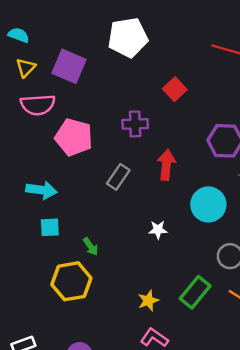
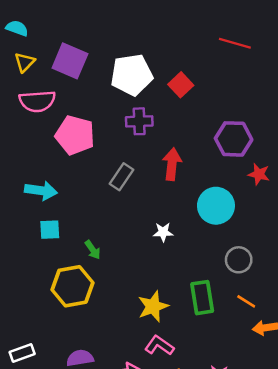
white pentagon: (128, 37) -> (132, 75), moved
green rectangle: (195, 292) -> (202, 298), turned -48
yellow star: (148, 301) -> (153, 306), size x1.4

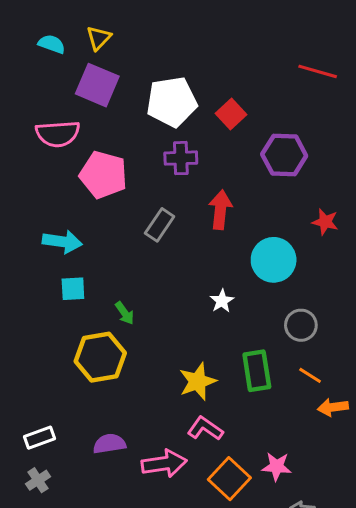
cyan semicircle: (17, 28) -> (52, 44), moved
red line: (235, 43) -> (318, 71), moved
yellow triangle: (25, 62) -> (99, 38), moved
purple hexagon: (234, 139) -> (284, 155), moved
white star: (163, 232) -> (222, 301), moved, turned -30

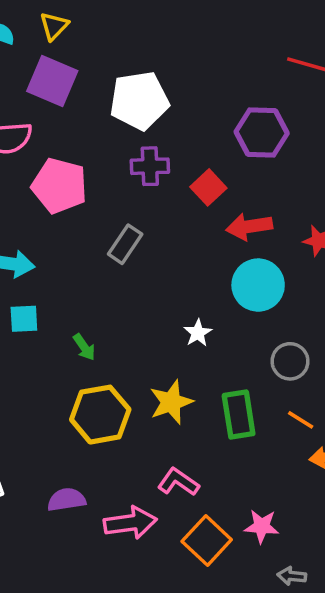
red square: (231, 114) -> (208, 187), moved
purple hexagon: (284, 155) -> (262, 132), moved
red arrow: (220, 210) -> (249, 227), moved, turned -105
yellow hexagon: (100, 357) -> (100, 415), moved
yellow star: (198, 381) -> (171, 402), moved

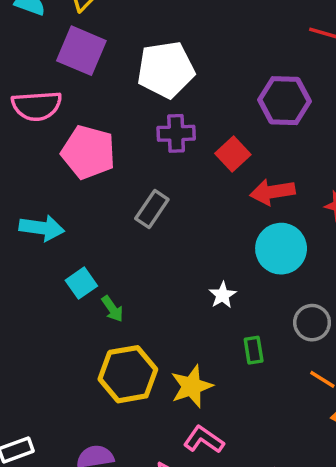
cyan square: (24, 319) -> (81, 283), moved, turned -32
yellow star: (171, 402) -> (192, 386), moved
green rectangle: (239, 415) -> (254, 350), moved, size x0.6

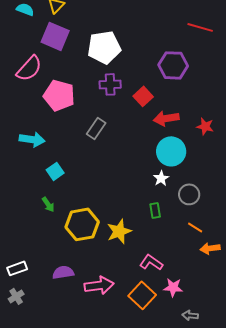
pink semicircle: (37, 106) -> (29, 68), turned -44
white star: (223, 295) -> (161, 178), moved
green arrow: (112, 309) -> (48, 204), moved
pink L-shape: (204, 440) -> (151, 262), moved

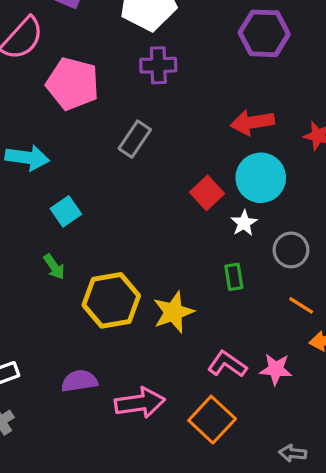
red square: (143, 96) -> (207, 193), moved
pink star: (173, 287) -> (276, 369), moved

